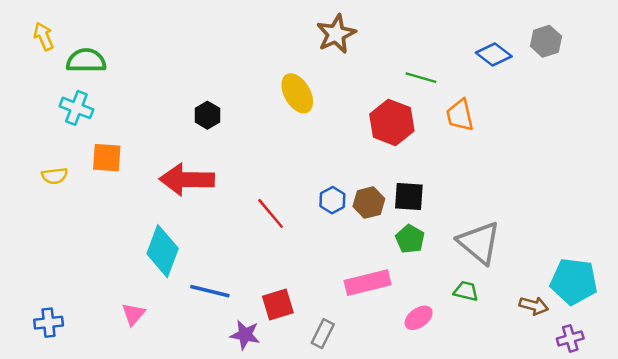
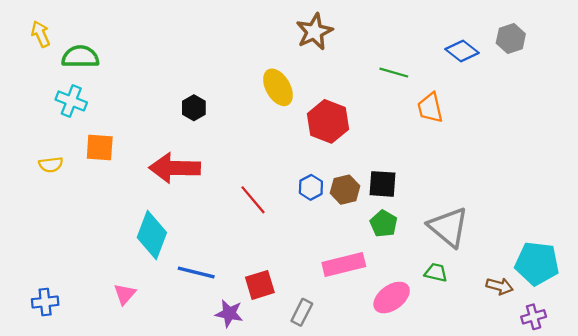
red hexagon: (392, 122) -> (328, 121), moved
pink ellipse: (419, 318) -> (392, 297), size x1.4

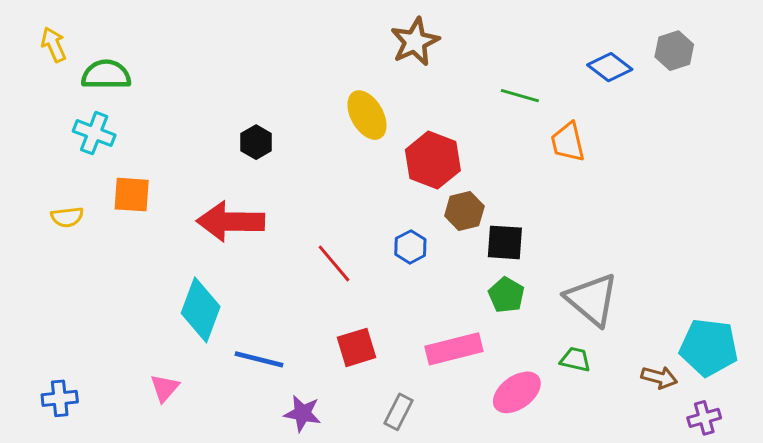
brown hexagon: (345, 190) -> (464, 211), moved
red square: (260, 285) -> (356, 347), moved

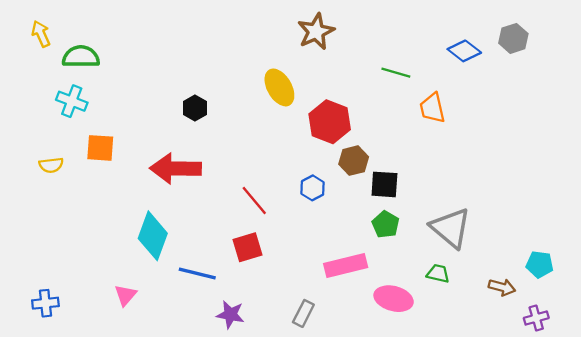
red square: (356, 347) -> (247, 247), moved
cyan pentagon: (709, 347) -> (540, 264), size x0.6
pink ellipse: (517, 392) -> (394, 299), turned 51

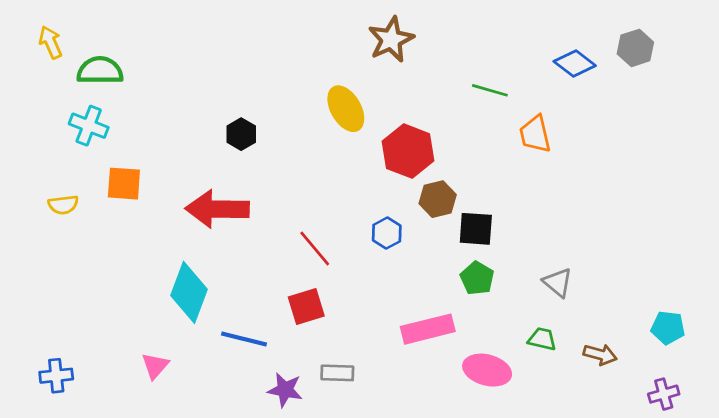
gray triangle: (451, 228) -> (558, 282), size x0.6
brown arrow: (502, 287) -> (600, 355), moved
gray rectangle: (303, 313) -> (337, 373), moved, turned 65

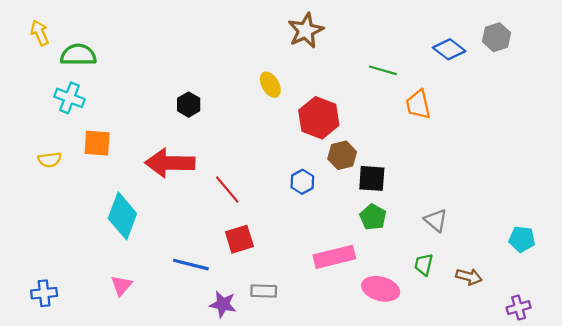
yellow ellipse: (346, 109) -> (270, 85), size x0.7
red line: (315, 249) -> (227, 189), moved
cyan diamond: (189, 292) -> (122, 216), moved
cyan pentagon: (668, 328) -> (522, 239), moved
green trapezoid: (542, 339) -> (424, 265), turned -90

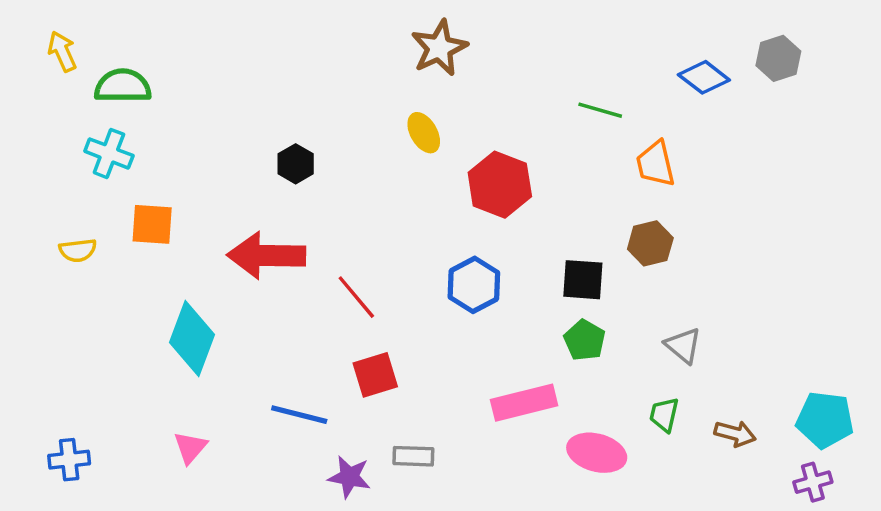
brown star: (306, 31) -> (439, 48), moved
brown hexagon: (342, 155) -> (650, 243), moved
blue hexagon: (302, 182) -> (474, 285), size x1.4
cyan pentagon: (522, 239) -> (825, 420), moved, size x1.4

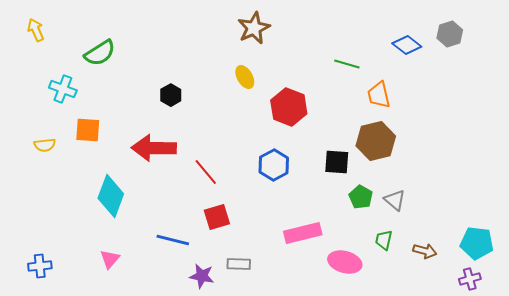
green semicircle: (123, 86) -> (100, 53), moved, turned 148
brown hexagon: (650, 243) -> (376, 141), size x1.5
green pentagon: (585, 340) -> (361, 197), moved

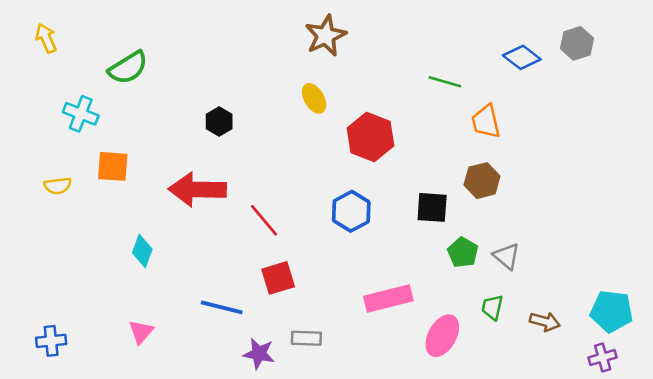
brown hexagon: (376, 141) -> (482, 181), size x0.7
cyan diamond: (111, 196) -> (142, 251), size x0.6
pink ellipse: (345, 262) -> (442, 336), turned -76

